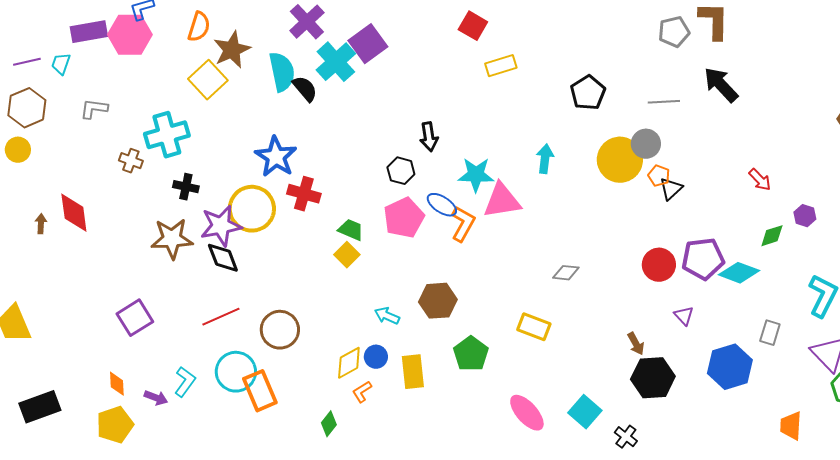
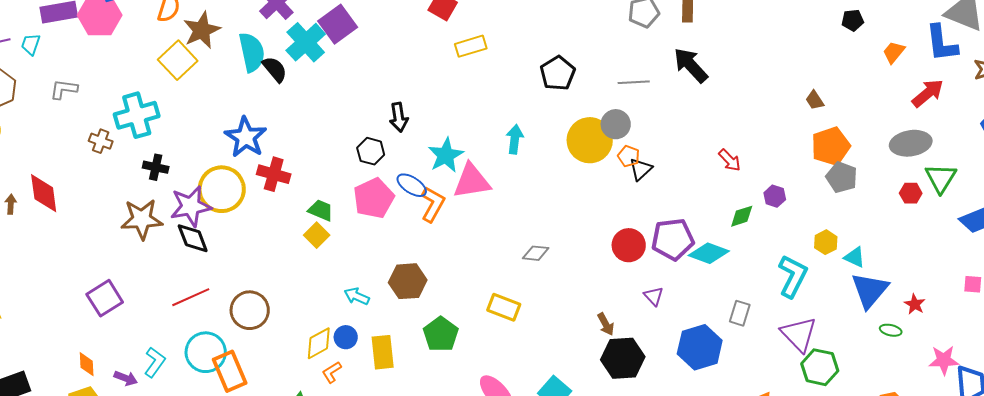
cyan star: (476, 175) -> (446, 155), turned -30

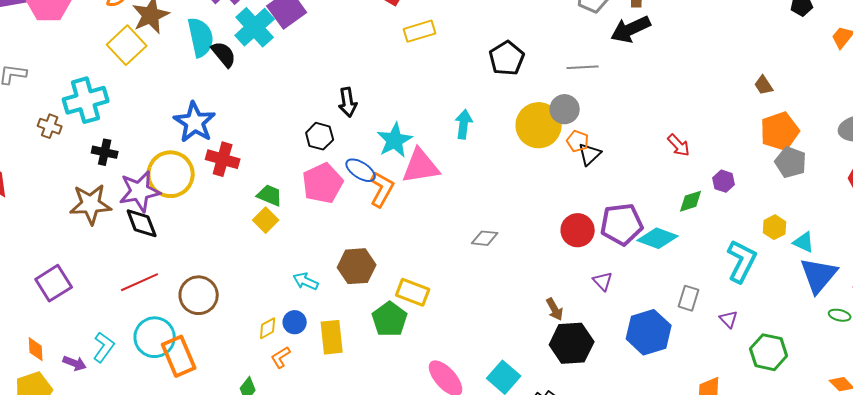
black arrow: (691, 65) -> (631, 29), moved, turned -72
yellow rectangle: (504, 307) -> (413, 292), moved
purple triangle: (799, 334) -> (729, 319), moved, size x0.5
yellow diamond: (319, 343) -> (268, 328), size x0.7

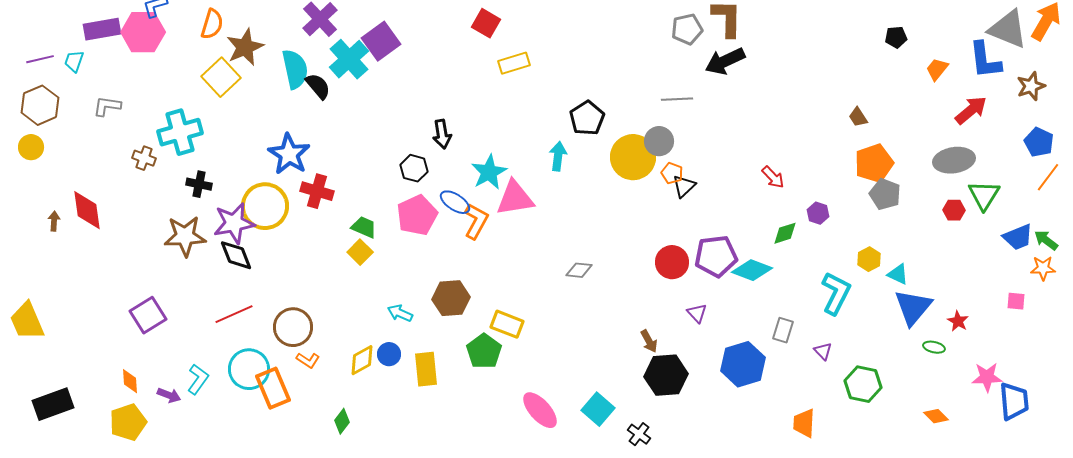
black pentagon: (507, 58) -> (587, 118), moved
yellow diamond: (268, 328) -> (362, 360), size x1.4
orange L-shape: (281, 357) -> (308, 360), moved, turned -115

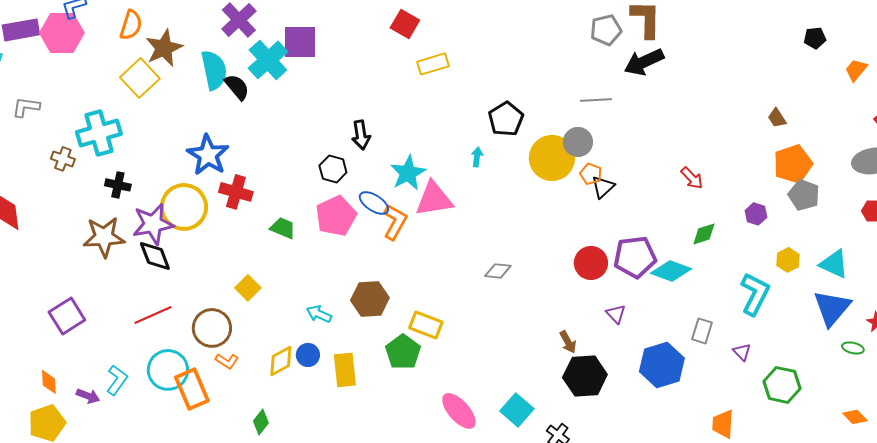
purple square: (381, 41) -> (300, 42), turned 36
cyan arrow: (558, 156) -> (477, 157), size x0.7
purple hexagon: (818, 213) -> (756, 214), moved
yellow square: (360, 252) -> (248, 288), moved
cyan triangle: (898, 274) -> (834, 264), moved, size x1.4

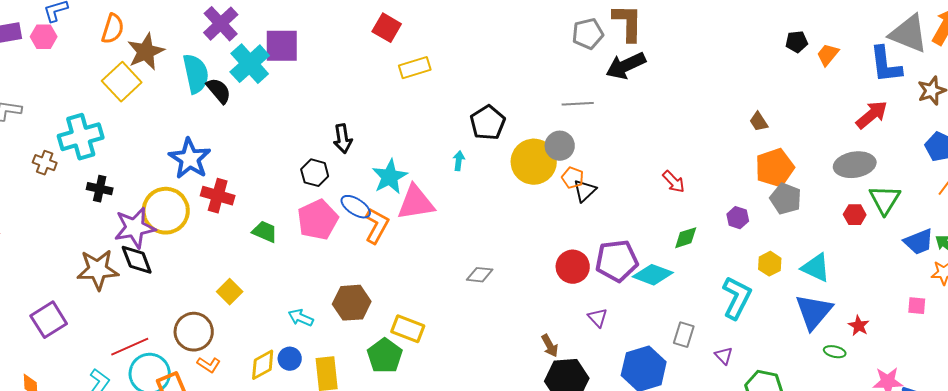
pink hexagon: (62, 33) -> (44, 37), size x0.6
orange trapezoid: (856, 70) -> (828, 55), moved
brown star: (104, 237) -> (98, 270), moved
red line: (153, 315) -> (130, 347), moved

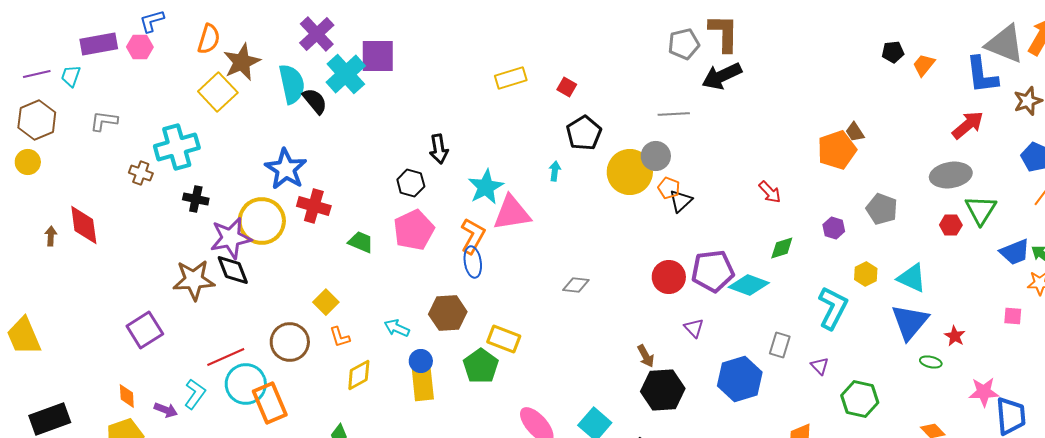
red square: (387, 28) -> (567, 87), moved, size x0.7
orange pentagon: (775, 168) -> (837, 150), moved
blue ellipse: (356, 207) -> (473, 262), moved, turned 48
blue circle: (290, 359) -> (421, 361), moved
orange L-shape: (209, 365) -> (340, 337), moved, turned 40

